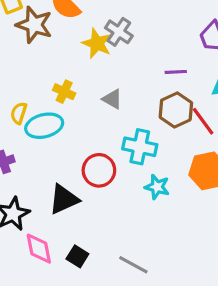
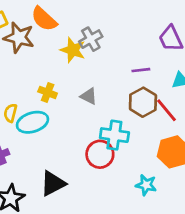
gray cross: (119, 32) -> (91, 39), turned 30
red circle: (99, 170) -> (100, 154), moved
cyan star: (157, 187) -> (146, 185), moved

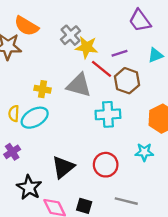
yellow star: (73, 50) -> (87, 47), moved
gray triangle: (89, 96) -> (79, 85), size x1.6
red line: (166, 110) -> (102, 69), moved
red circle: (100, 154) -> (106, 165), moved

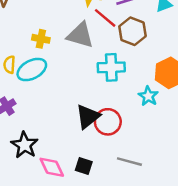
cyan star: (144, 152) -> (148, 96), moved, turned 30
black triangle: (63, 167) -> (88, 117), moved

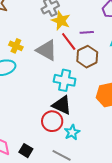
cyan star: (148, 96) -> (72, 132), moved
black triangle: (88, 117) -> (62, 105), moved, turned 50

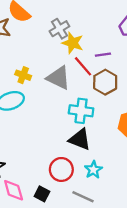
red circle: (52, 121) -> (61, 169), moved

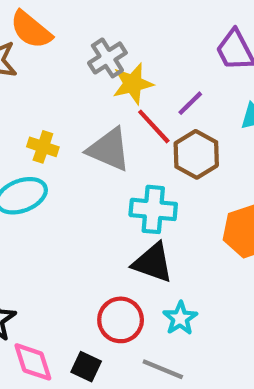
yellow star: (73, 43) -> (133, 84), turned -30
purple line: (103, 55) -> (190, 103), turned -35

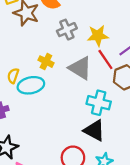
gray cross: (107, 58) -> (67, 30), moved

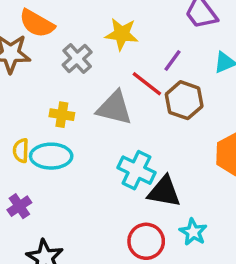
yellow star: (98, 36) -> (122, 34), moved, turned 30
cyan ellipse: (31, 85) -> (51, 156), turned 30
cyan cross: (99, 103) -> (136, 170), moved, turned 30

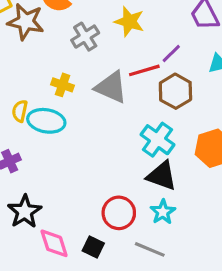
red line: (147, 84) -> (144, 70), turned -64
cyan cross: (136, 170) -> (158, 140), moved
black triangle: (164, 192) -> (162, 176), moved

